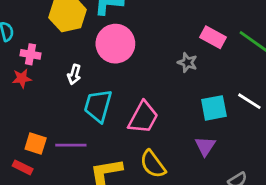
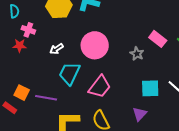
pink circle: (115, 44) -> (95, 45), moved
white arrow: (74, 74) -> (57, 49), turned 32

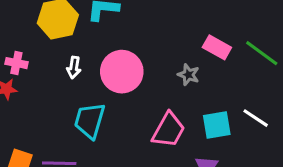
white arrow: (57, 49) -> (74, 67), moved, turned -40
pink trapezoid: (100, 87) -> (169, 130), moved

